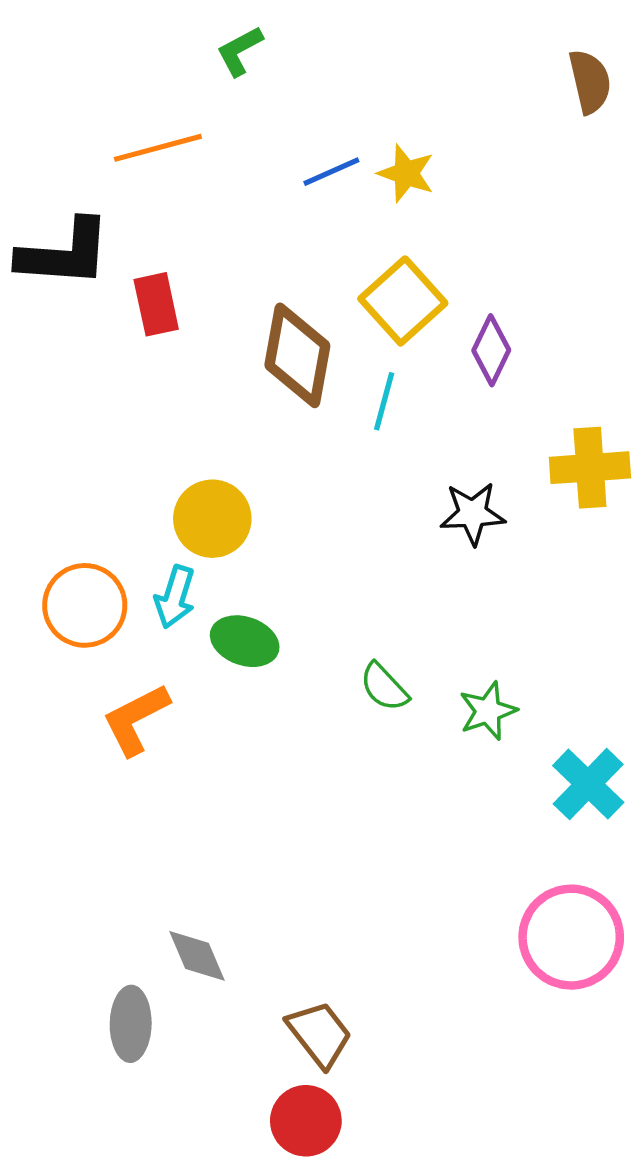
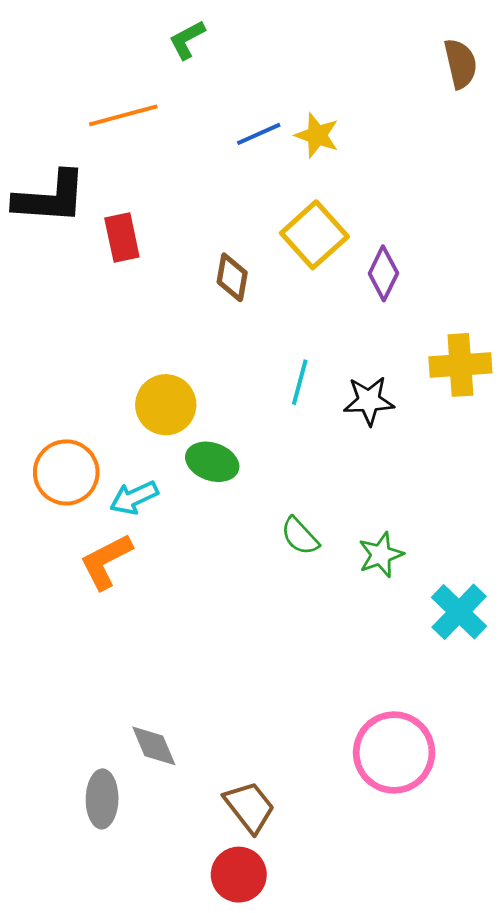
brown diamond: (297, 355) -> (232, 277), size x0.6
cyan line: (384, 401) -> (300, 382), moved
cyan arrow: (175, 597) -> (134, 498), moved, turned 48
green ellipse: (245, 641) -> (212, 462), moved
pink circle: (571, 937) -> (394, 752), moved

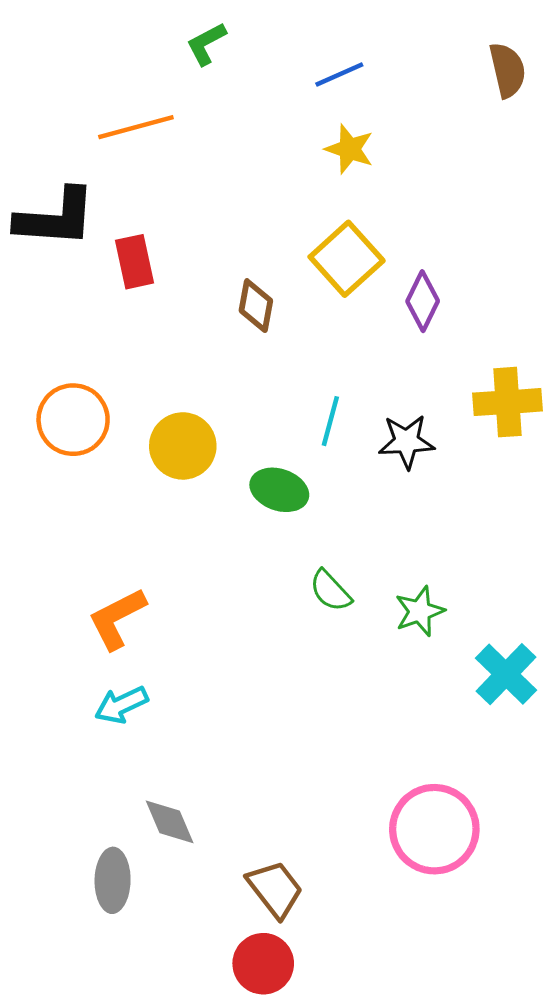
blue line: (259, 134) -> (339, 74), moved
green ellipse: (212, 462) -> (279, 490), moved
orange circle: (66, 472) -> (73, 420), moved
cyan arrow: (134, 498) -> (121, 705), moved

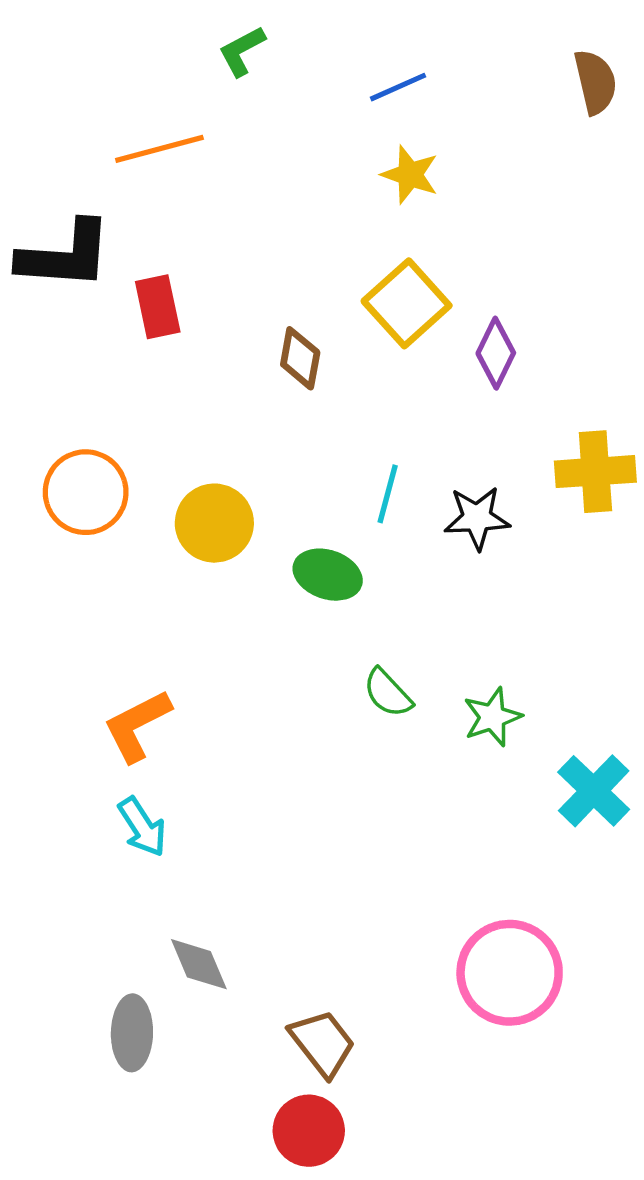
cyan arrow: (121, 705) -> (142, 827), turned -98

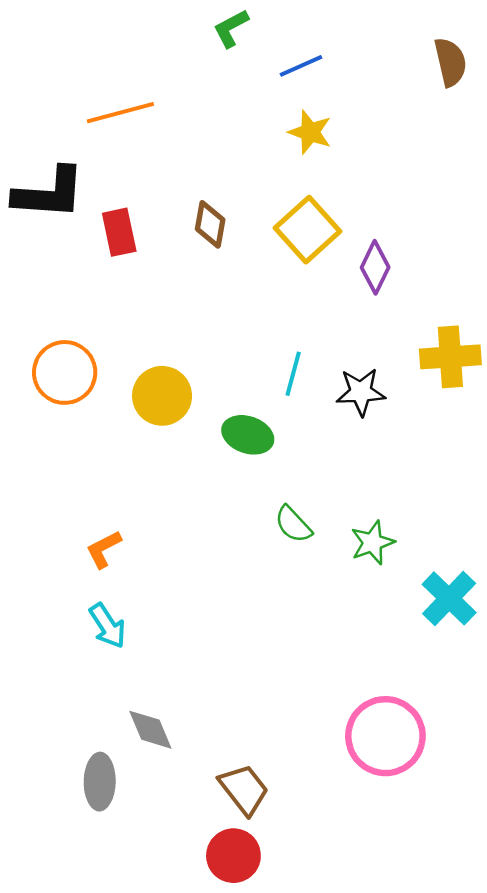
green L-shape: (242, 51) -> (231, 28), moved
brown diamond: (300, 358) -> (210, 224), moved
orange L-shape: (137, 726) -> (104, 549), size x0.7

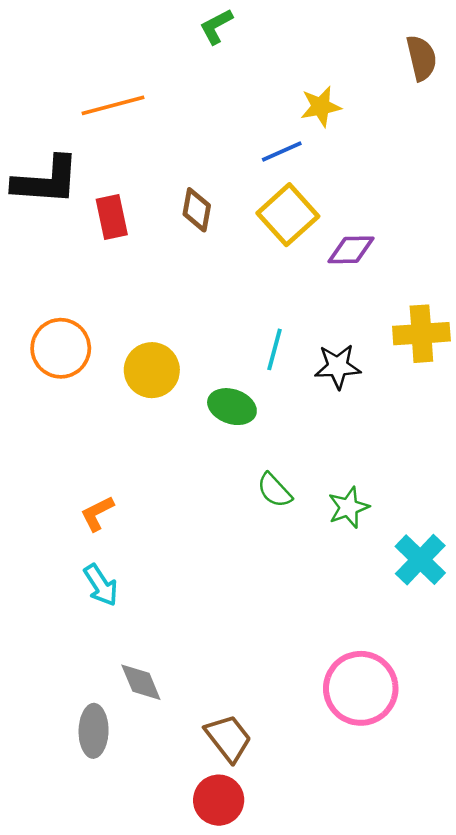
blue line: (301, 66) -> (282, 152), moved
yellow star: (310, 132) -> (321, 107), moved, turned -30
purple diamond: (375, 267) -> (351, 250), turned 63

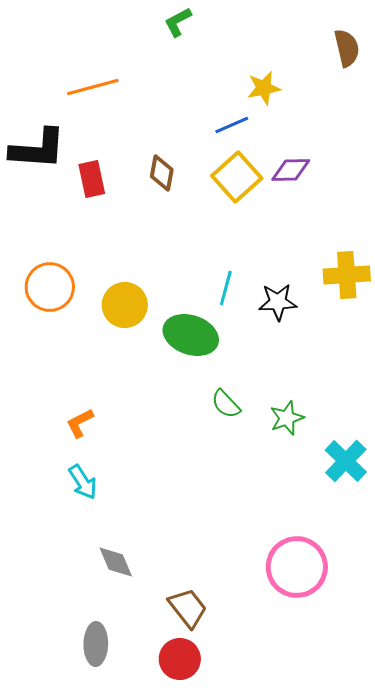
purple diamond: (351, 250) -> (291, 170), moved
green ellipse: (232, 407) -> (191, 335), size x1.4
gray ellipse: (94, 731) -> (96, 644), moved

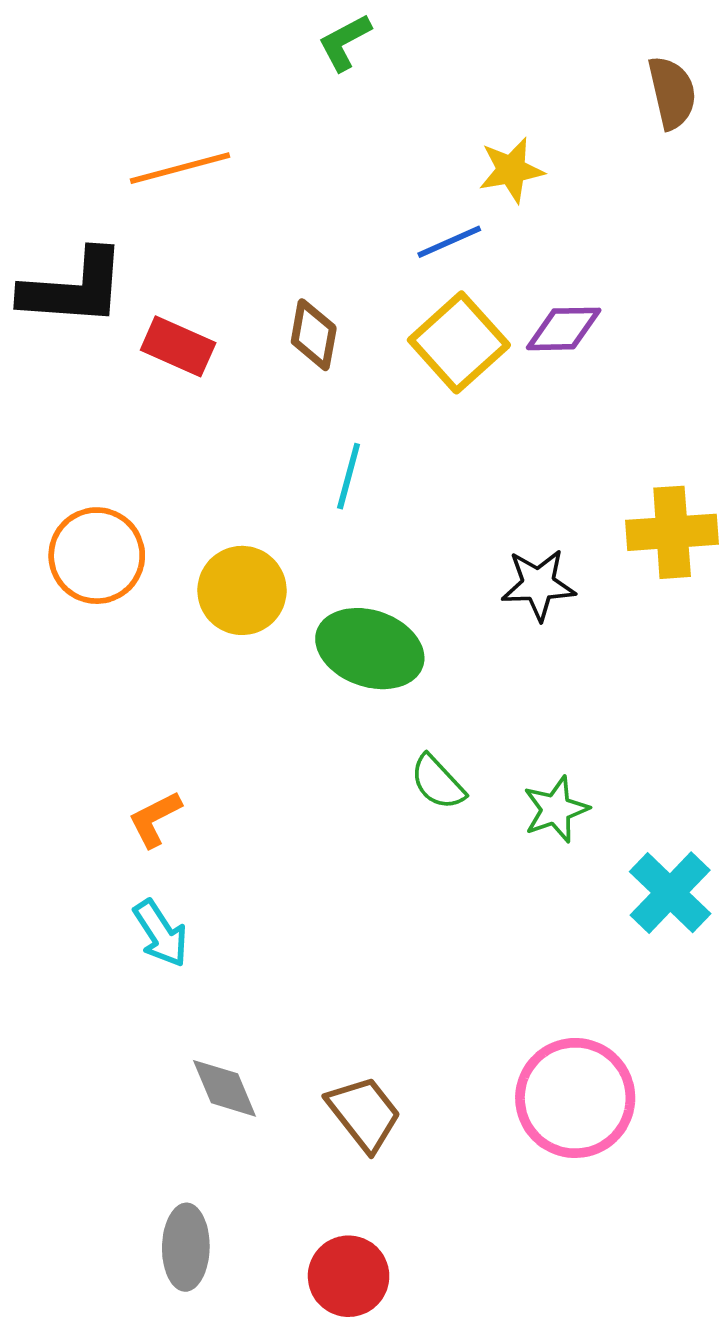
red rectangle: (92, 179) -> (178, 346), turned -54
cyan line: (226, 288) -> (349, 476), moved
brown trapezoid: (188, 608) -> (364, 1113), moved

